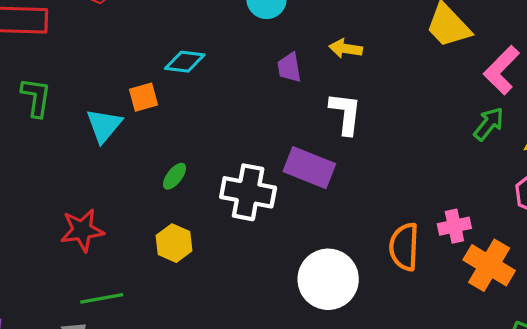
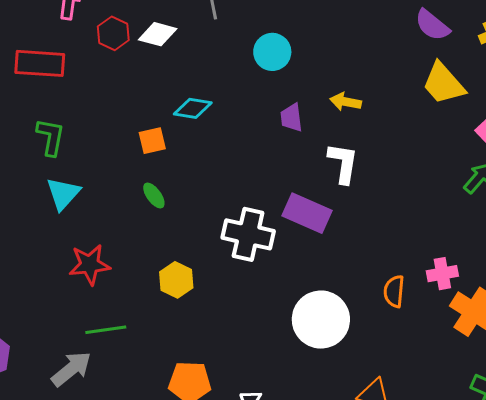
cyan triangle: (104, 125) -> (63, 194), moved
green ellipse: (175, 176) -> (154, 195), moved, turned -76
orange semicircle: (404, 247) -> (394, 291), size x0.7

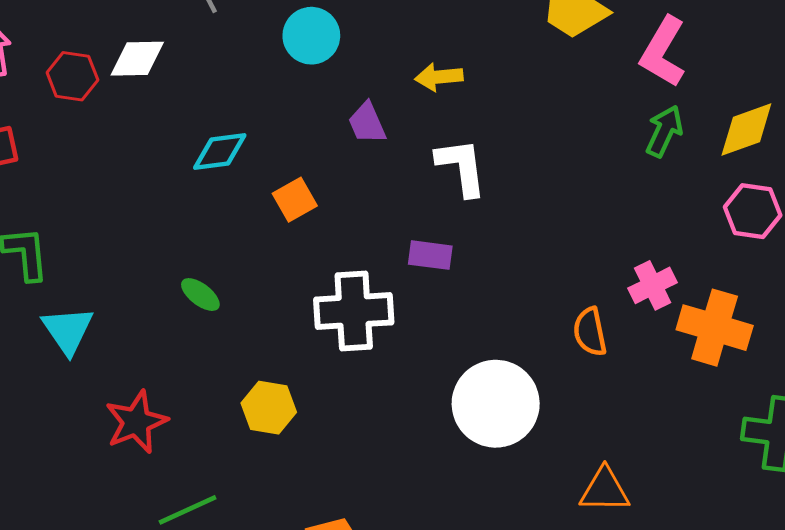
orange square: (152, 141) -> (295, 200), moved
purple rectangle: (307, 213) -> (430, 255), size x0.6

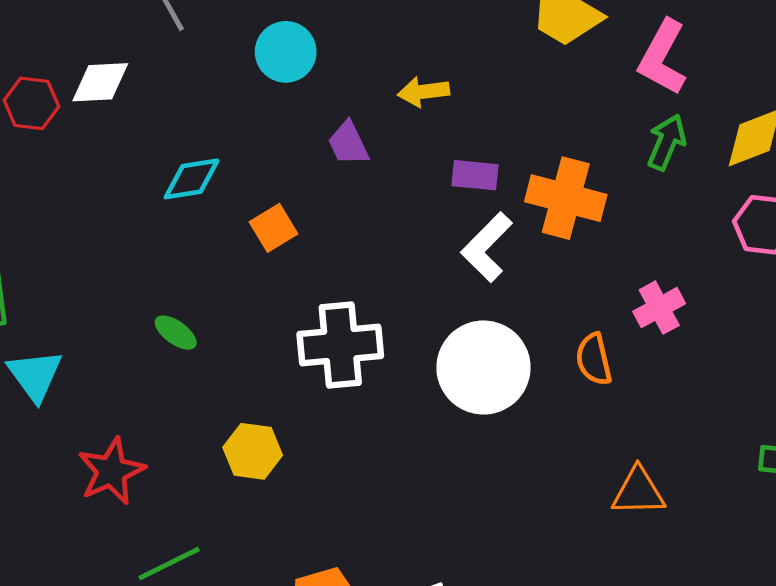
white L-shape: (461, 167) -> (487, 247), moved, turned -126
purple rectangle: (430, 255) -> (475, 175), moved
orange cross: (715, 328) -> (566, 198), moved
white circle: (496, 404) -> (483, 368), moved
orange triangle: (605, 490) -> (638, 492), moved

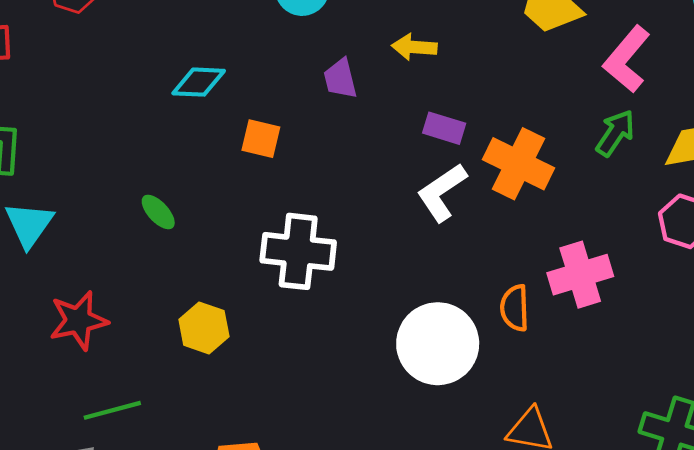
orange square: (273, 228) -> (261, 139), turned 33
pink cross: (659, 308) -> (580, 275), size x1.4
white circle: (483, 368) -> (438, 344), moved

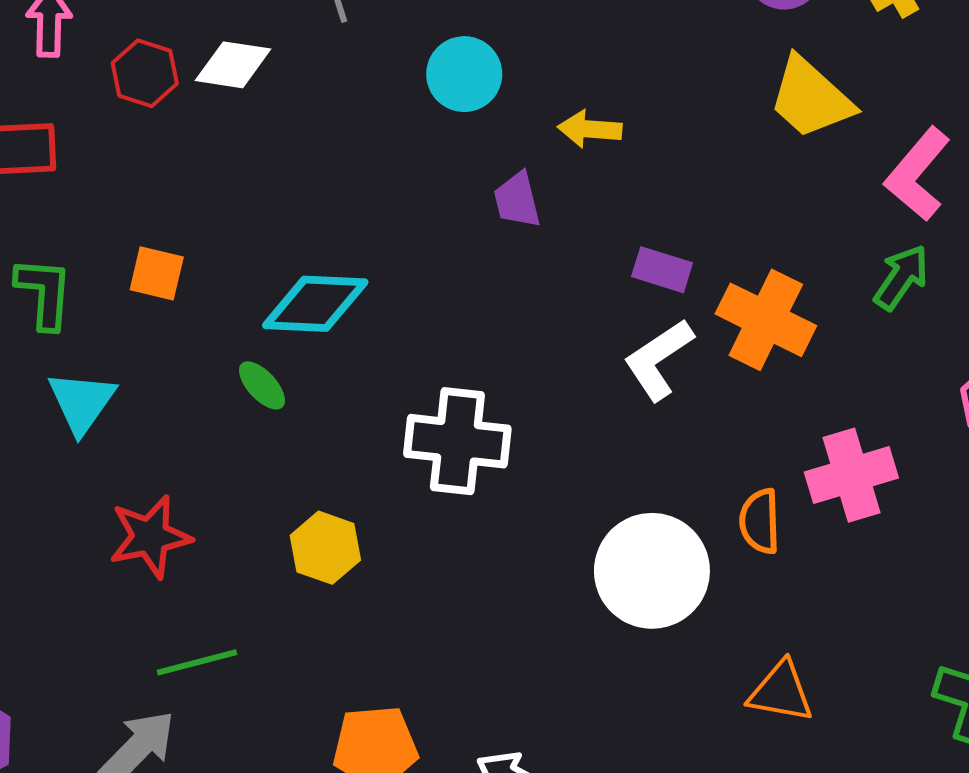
yellow arrow: (414, 47) -> (590, 129), moved
cyan diamond: (199, 82) -> (315, 304), moved, size x1.4
orange square: (261, 139) -> (157, 273), moved

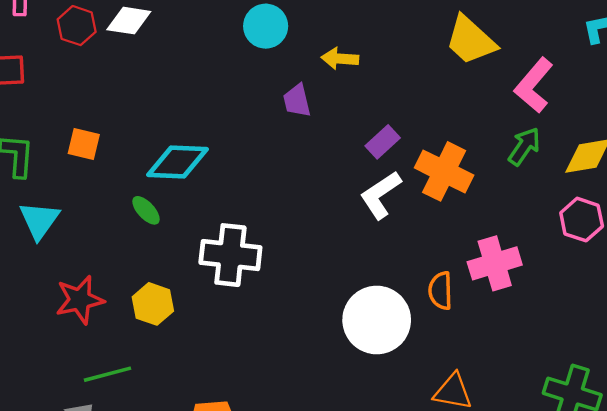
purple rectangle: (662, 270) -> (383, 142), turned -60
white cross: (457, 441) -> (230, 255), moved
yellow hexagon: (325, 548) -> (153, 304), moved

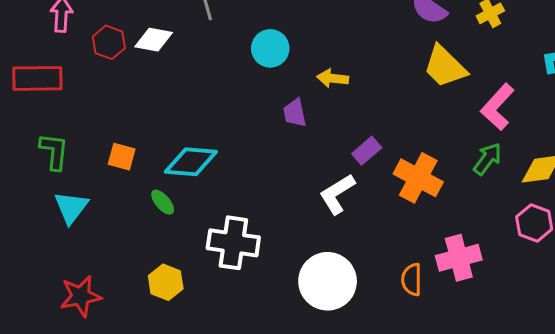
orange square: (84, 144) -> (122, 157), moved
white L-shape: (381, 195) -> (337, 194), moved
red star: (80, 300) -> (81, 296), moved
white circle: (377, 320) -> (328, 281), moved

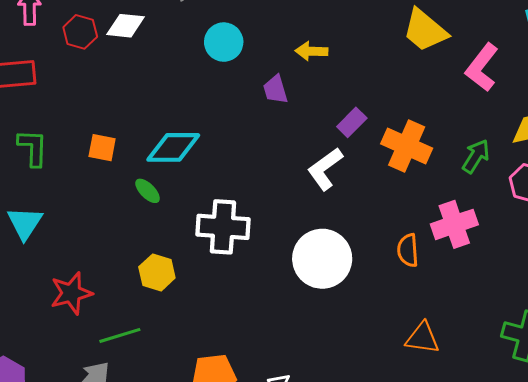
cyan circle: (270, 48) -> (224, 42), moved
green arrow: (487, 159) -> (476, 156), moved
cyan triangle: (71, 207) -> (25, 223), moved

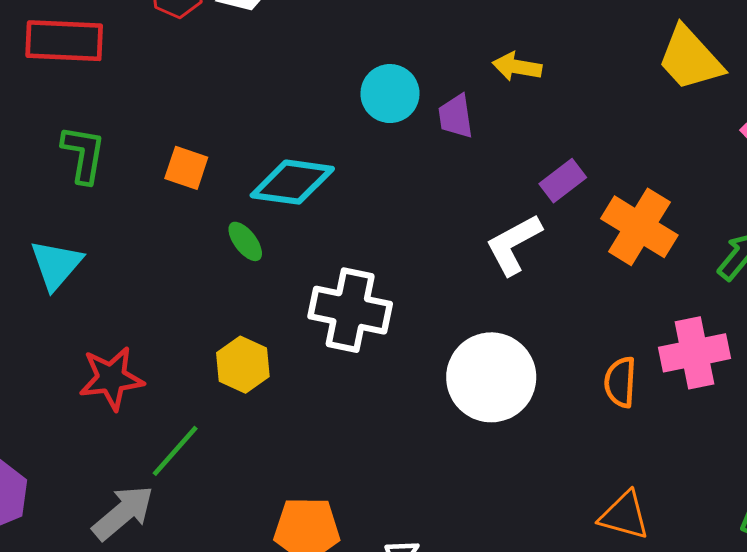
cyan circle: (224, 42) -> (390, 94), moved
green line: (120, 335) -> (175, 451), turned -39

